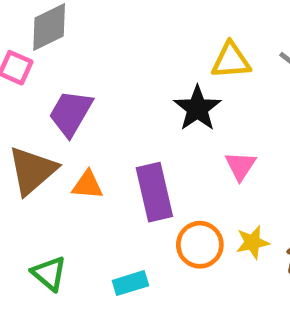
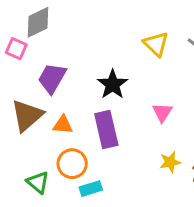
yellow triangle: (231, 61) -> (156, 44), turned 48
black star: (197, 108) -> (113, 84), moved
orange circle: (200, 245) -> (72, 164), moved

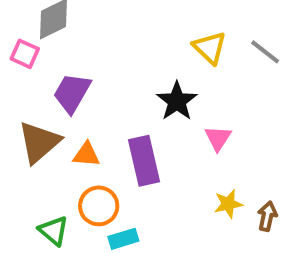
black star: (113, 84) -> (177, 101), moved

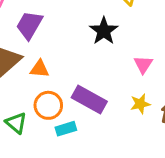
pink triangle: (218, 138) -> (143, 64), moved
purple rectangle: (144, 161) -> (89, 99), moved, turned -48

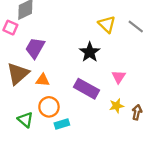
purple rectangle: (89, 99) -> (86, 89), moved

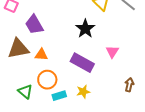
purple trapezoid: (35, 48) -> (34, 25), turned -60
brown triangle: (18, 74) -> (18, 49), turned 30
yellow star: (117, 106) -> (83, 92), moved

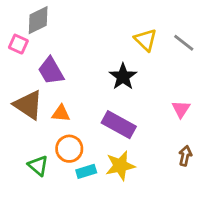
brown triangle: (18, 49) -> (28, 105), turned 45
pink triangle: (112, 52) -> (181, 109), moved
yellow star: (83, 92) -> (120, 166), size x1.5

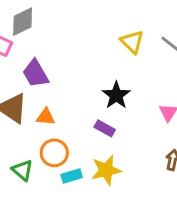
black star: (123, 77) -> (116, 95), moved
purple rectangle: (119, 125) -> (105, 128), size x0.6

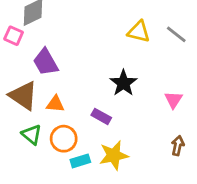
yellow triangle: (132, 42) -> (139, 32), turned -30
purple rectangle: (105, 128) -> (101, 116), moved
green triangle: (23, 170) -> (32, 134), moved

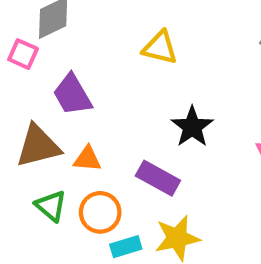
yellow triangle: (139, 32) -> (160, 48), moved
brown triangle: (23, 96) -> (38, 146), turned -48
purple rectangle: (101, 116) -> (158, 178), size x1.4

